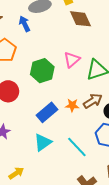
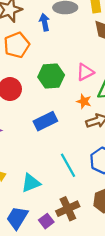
orange star: (72, 105) -> (84, 101), moved
cyan triangle: (43, 142) -> (31, 183), moved

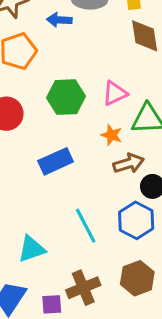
blue arrow: (45, 22) -> (59, 20), turned -77
purple square: (46, 221) -> (52, 304), turned 32

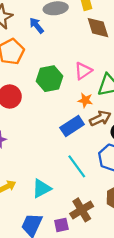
blue arrow: (59, 20) -> (37, 25), turned 56
blue rectangle: (56, 161) -> (72, 126), moved

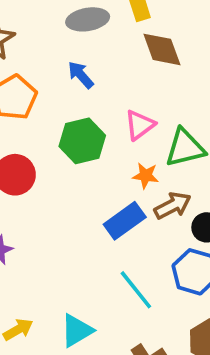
blue arrow: (37, 25) -> (81, 75), moved

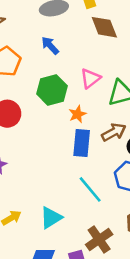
orange star: (146, 176) -> (77, 114), moved, turned -30
blue rectangle: (125, 221) -> (82, 143), turned -48

